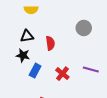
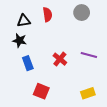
red semicircle: (50, 43) -> (47, 15), moved
blue rectangle: (35, 71) -> (28, 63), moved, turned -48

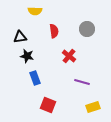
black triangle: (24, 21) -> (20, 37), moved
purple line: (89, 55) -> (82, 82), moved
red cross: (60, 59) -> (69, 56), moved

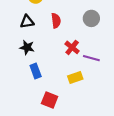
black triangle: (20, 37) -> (27, 22), moved
purple line: (82, 82) -> (91, 58), moved
yellow rectangle: (93, 107) -> (75, 77), moved

